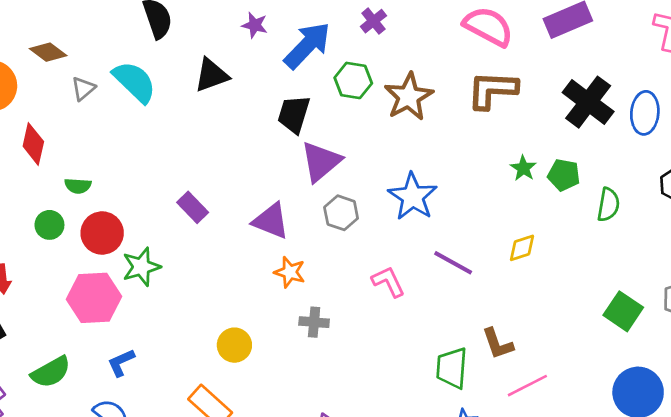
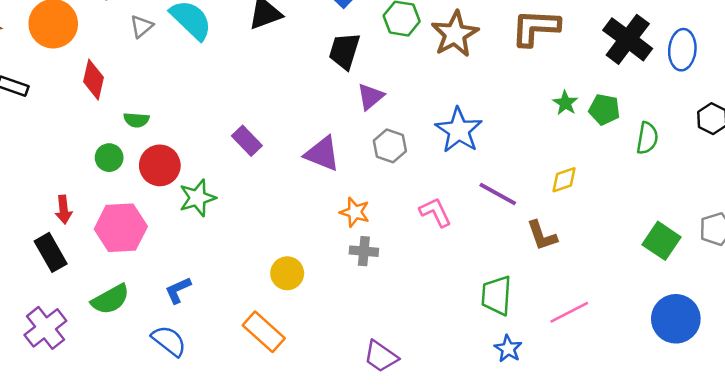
purple triangle: (321, 161) -> (370, 97), size x0.7
orange star: (290, 272) -> (355, 212), moved
pink hexagon: (94, 298) -> (121, 228), moved
brown L-shape: (498, 344) -> (542, 236), moved

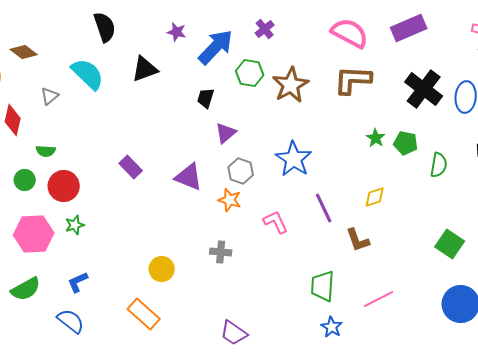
gray triangle: (142, 26) -> (50, 96), moved
black trapezoid: (344, 51) -> (206, 98), size x0.7
purple line: (498, 194) -> (324, 208), turned 36
green star: (197, 198) -> (75, 225), moved, size x0.7
orange star: (355, 212) -> (230, 200), moved

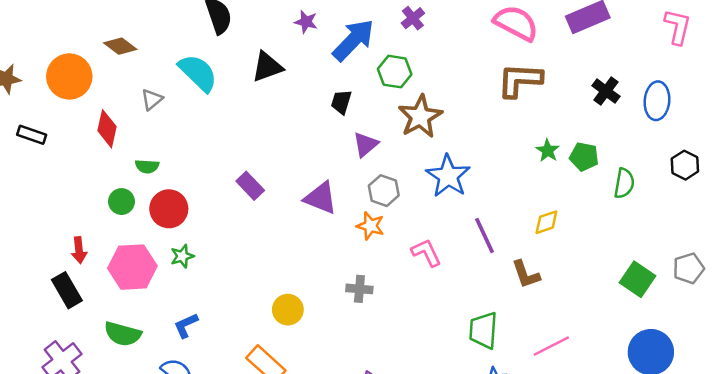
brown star: (291, 85) -> (420, 117), moved
black cross: (424, 89) -> (606, 91), size x0.6
green semicircle: (26, 289) -> (123, 334), turned 44

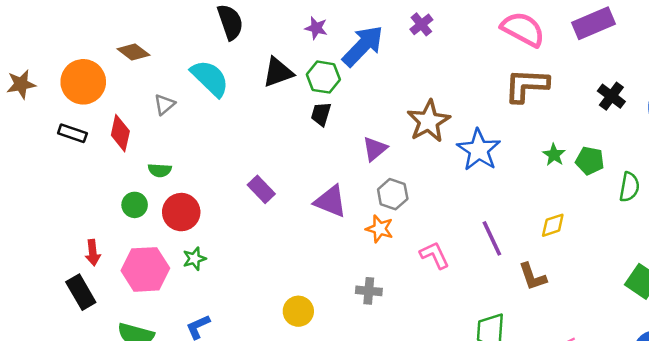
green hexagon: (395, 72) -> (323, 77), moved
black trapezoid: (341, 102) -> (321, 114), moved
black rectangle: (32, 135) -> (72, 133), moved
blue star: (448, 176) -> (479, 150), moved

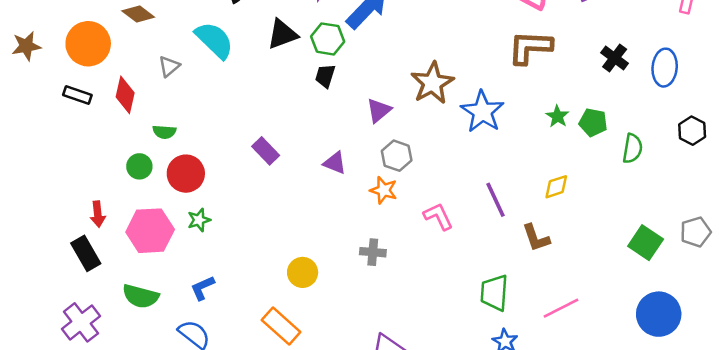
purple triangle: (331, 201) -> (335, 163), size x0.7

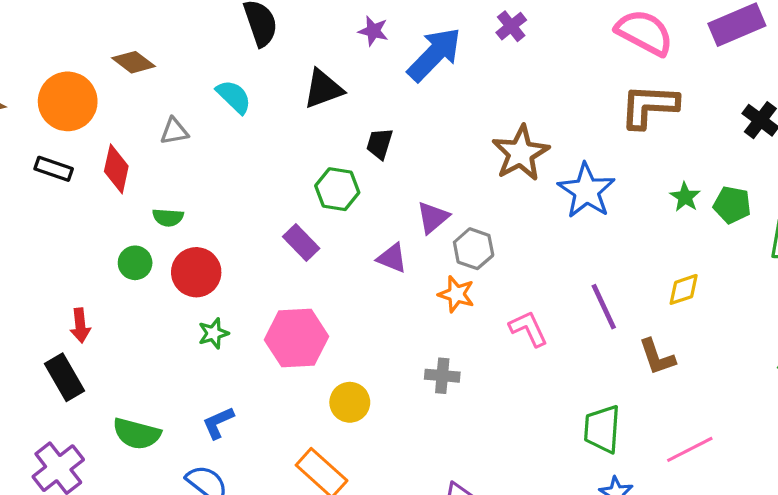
green hexagon: (328, 39) -> (337, 189), moved
cyan semicircle: (214, 40) -> (234, 97), size x0.7
gray triangle: (169, 66) -> (174, 131), turned 30
purple triangle: (379, 110) -> (433, 217), moved
pink hexagon: (150, 231) -> (296, 338), moved

